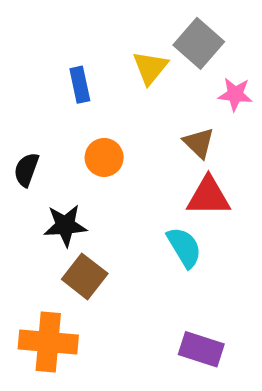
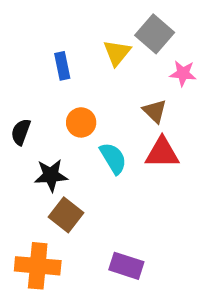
cyan semicircle: (184, 247) -> (113, 158), moved
purple rectangle: (201, 349) -> (126, 266), moved

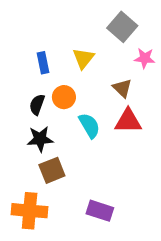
yellow triangle: (117, 53) -> (83, 58), moved
blue rectangle: (62, 66) -> (43, 63), moved
black semicircle: (21, 132) -> (37, 105), moved
brown square: (66, 215) -> (52, 170), turned 30

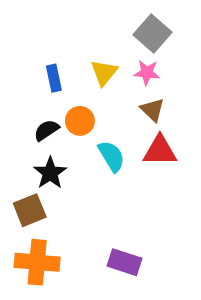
pink star: (145, 58) -> (147, 73), moved
black semicircle: (37, 105) -> (46, 130), turned 36
black star: (40, 139) -> (50, 173), turned -30
brown square: (52, 170) -> (30, 210), moved

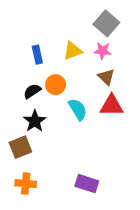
yellow triangle: (104, 73) -> (72, 51), turned 30
orange cross: (37, 262) -> (26, 184), size x0.7

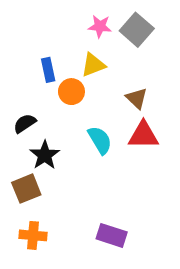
pink star: (102, 51) -> (100, 26), moved
orange circle: (56, 85) -> (71, 92), moved
black semicircle: (32, 91) -> (25, 123), moved

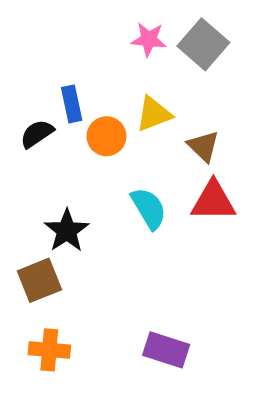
yellow triangle: (93, 65) -> (154, 114), moved
black semicircle: (25, 123) -> (37, 134), moved

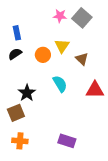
blue rectangle: (72, 104) -> (17, 33), moved
yellow triangle: (154, 114) -> (62, 46), turned -35
red triangle: (213, 201) -> (95, 90), moved

